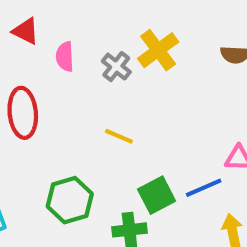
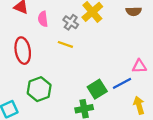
yellow line: (119, 136) -> (65, 44), moved
green hexagon: (70, 200) -> (39, 89), moved

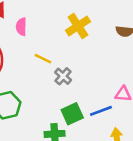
gray cross: (71, 22) -> (63, 76), moved

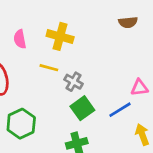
yellow cross: (78, 26) -> (60, 36), moved, turned -30
green square: (72, 114) -> (82, 108), moved

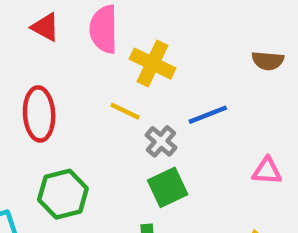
pink semicircle: (20, 39) -> (104, 29), moved, size x1.5
blue line: (120, 110) -> (208, 115), moved

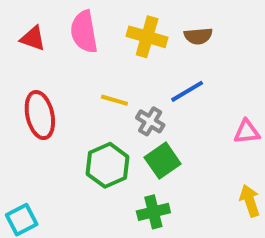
brown semicircle: (268, 61) -> (198, 36), moved
yellow cross: (153, 64) -> (147, 37), moved
green hexagon: (63, 194) -> (107, 165), moved

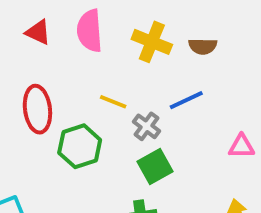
green hexagon: (107, 165) -> (80, 146), moved

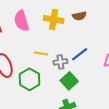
blue line: (186, 100) -> (80, 54), moved
gray cross: (147, 126) -> (60, 62), turned -32

